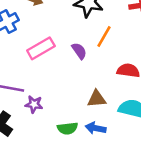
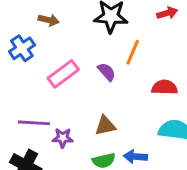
brown triangle: (97, 99) -> (105, 126), moved

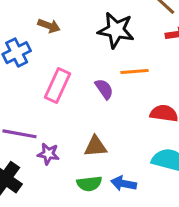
orange line: (133, 52) -> (135, 72), turned 55
pink rectangle: (63, 74) -> (57, 85), turned -36

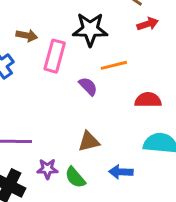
pink rectangle: (57, 85) -> (55, 56), moved
purple star: (48, 154) -> (47, 169), moved
green semicircle: (89, 184) -> (75, 177), moved, turned 65

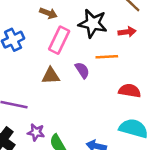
red arrow: (148, 24) -> (127, 32), moved
brown arrow: (27, 36) -> (48, 13), moved
brown triangle: (89, 141) -> (51, 76), moved

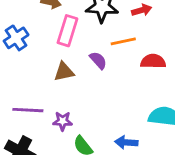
red semicircle: (130, 91) -> (153, 61), moved
purple star: (36, 132) -> (63, 121), moved

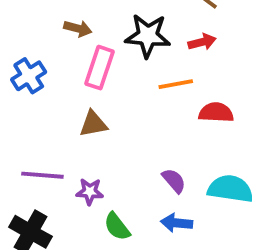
purple semicircle: (98, 60) -> (174, 181), moved

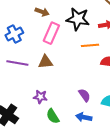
purple line: (42, 175) -> (17, 63), moved

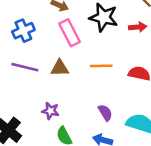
pink rectangle: (51, 33) -> (69, 33), turned -55
orange line: (90, 45) -> (101, 66), moved

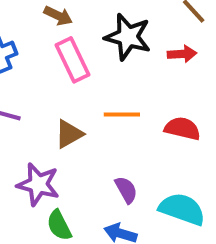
brown triangle: (60, 68) -> (69, 134), moved, turned -30
purple star: (50, 111) -> (38, 184), size x1.5

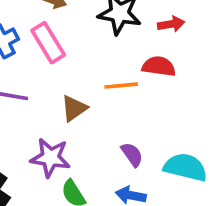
pink rectangle: (72, 60) -> (48, 43), moved
red semicircle: (182, 129) -> (159, 66), moved

